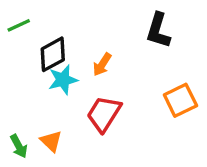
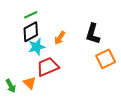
green line: (19, 25) -> (31, 15), moved
black L-shape: (158, 30) -> (93, 34), moved
red trapezoid: (104, 114) -> (48, 67), moved, turned 35

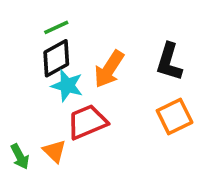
orange arrow: (60, 38) -> (109, 69), size x1.5
cyan star: (37, 47) -> (67, 86), turned 30
orange square: (106, 59) -> (175, 116), moved

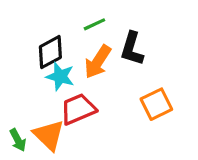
green line: (56, 27) -> (94, 24), moved
black L-shape: (169, 62) -> (132, 49), moved
orange triangle: (54, 151) -> (49, 135), size x1.5

